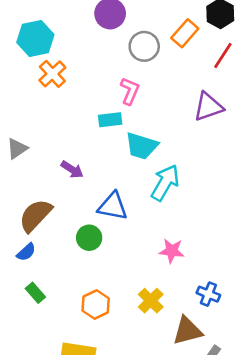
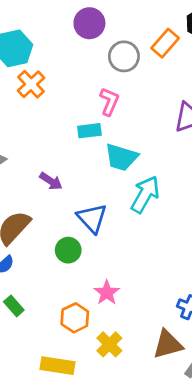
blue triangle: (113, 206) -> (92, 218), turned 36
pink star: (172, 251) -> (107, 293), moved, turned 30
yellow cross: (151, 301) -> (109, 344), moved

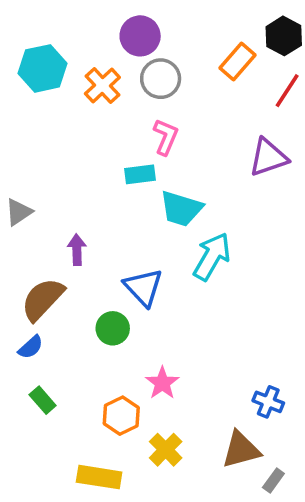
gray circle: (124, 56) -> (161, 79), moved
orange cross: (31, 84) -> (102, 86), moved
purple arrow: (51, 181) -> (77, 250), moved, turned -125

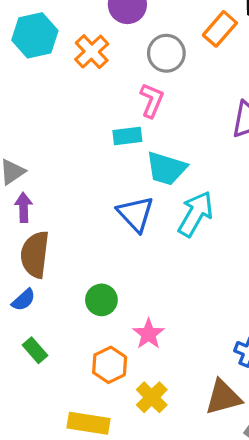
gray circle: (161, 79) -> (166, 53), moved
purple arrow: (77, 250) -> (24, 207), moved
blue triangle: (143, 287) -> (136, 214), moved
brown semicircle: (43, 299) -> (35, 254), turned -36
green circle: (113, 328) -> (101, 300), moved

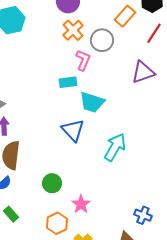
orange cross: (92, 52) -> (73, 30), moved
gray circle: (166, 53) -> (102, 40), moved
cyan arrow: (196, 214) -> (115, 147), moved

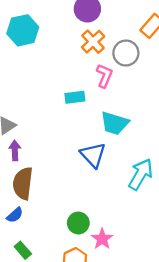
cyan rectangle: (68, 82) -> (75, 97), moved
green circle: (52, 183) -> (78, 223), moved

